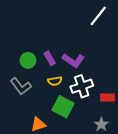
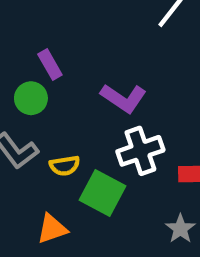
purple rectangle: (50, 58) -> (50, 65), moved
yellow semicircle: (55, 81) -> (65, 166), moved

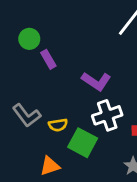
green circle: (31, 98) -> (29, 39), moved

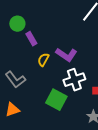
yellow semicircle: (58, 125) -> (43, 60), moved, turned 128
orange triangle: (50, 166) -> (12, 110), moved

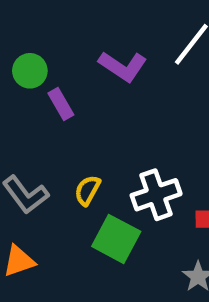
purple L-shape: (66, 55) -> (123, 66), moved
yellow semicircle: (43, 60) -> (87, 190), moved

